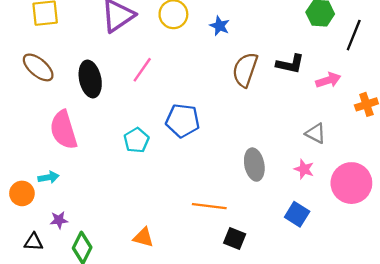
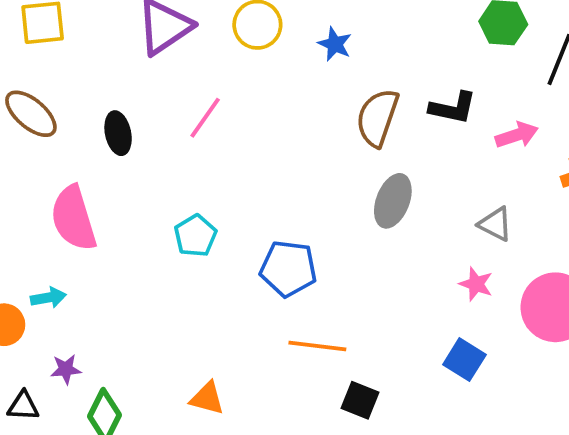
black ellipse: (90, 79) -> (118, 133), size x0.7
blue pentagon: (183, 121) -> (288, 269), moved
gray ellipse: (254, 165) -> (393, 201), moved, turned 32

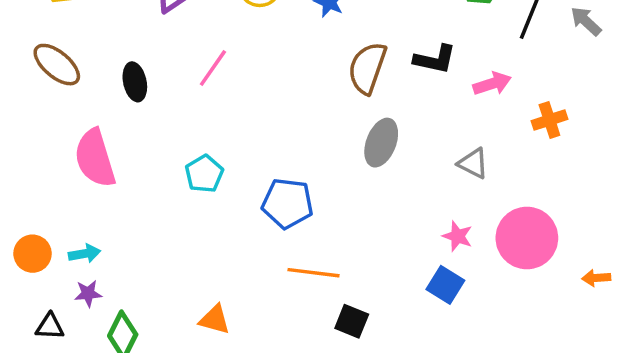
pink star: (476, 284) -> (458, 236), moved
cyan arrow: (48, 298) -> (85, 254), moved

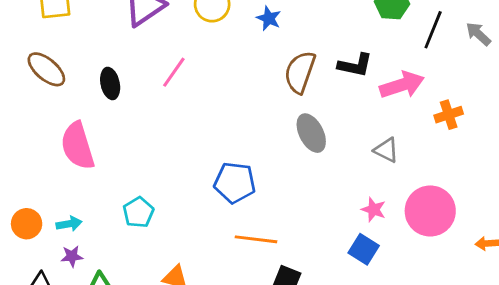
pink arrow: (492, 84) -> (402, 85), size x1.4
gray ellipse: (381, 143) -> (311, 133), turned -48
cyan pentagon: (204, 174) -> (138, 212), moved

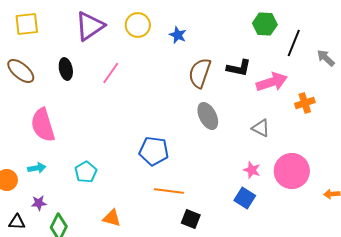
gray arrow: (478, 34) -> (326, 58), moved
black ellipse: (110, 83) -> (66, 69), moved
cyan arrow: (69, 224) -> (37, 168), moved

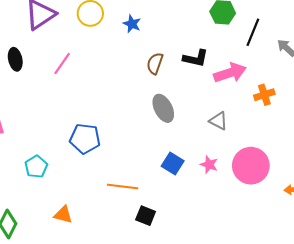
brown semicircle: (200, 73) -> (155, 63), size x0.7
blue pentagon: (154, 151) -> (85, 139), moved
blue square: (245, 198) -> (173, 164), moved

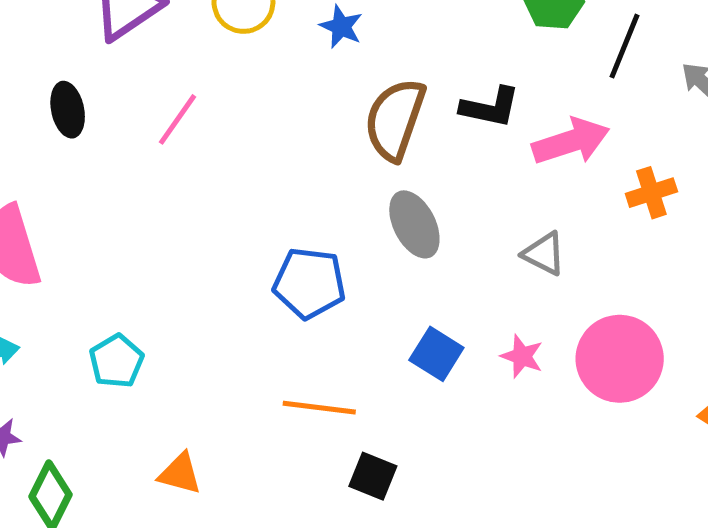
brown semicircle: (155, 63) -> (395, 119), size x1.6
blue pentagon: (85, 139) -> (309, 283), moved

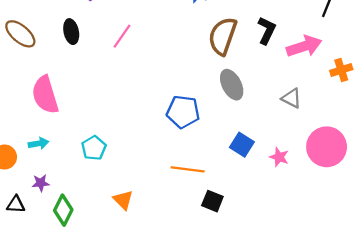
black L-shape: (490, 107) -> (267, 30), turned -76
pink star: (522, 356) -> (279, 157), moved
orange triangle: (180, 474) -> (123, 200), turned 30

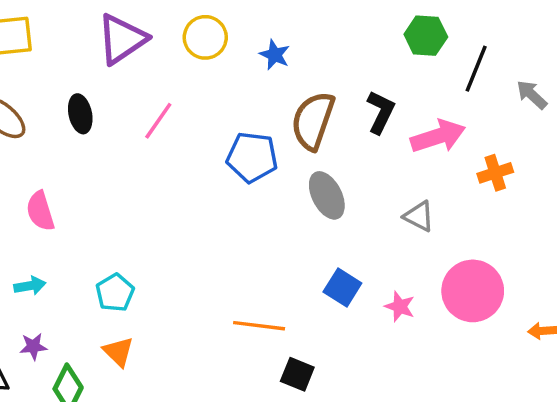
pink semicircle: (45, 95) -> (40, 211), size x0.7
blue pentagon: (183, 112) -> (252, 157), moved
orange triangle: (123, 200) -> (118, 352), moved

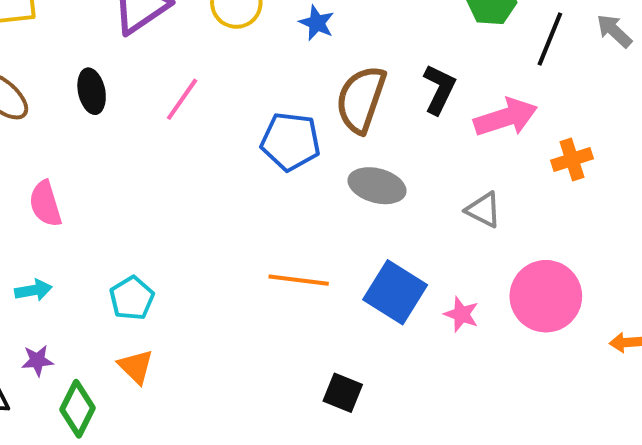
gray arrow: (532, 95) -> (614, 31), moved
gray ellipse: (327, 195) -> (377, 186), turned -48
blue square: (342, 287) -> (395, 292), size x1.4
orange line: (259, 326) -> (299, 280), moved

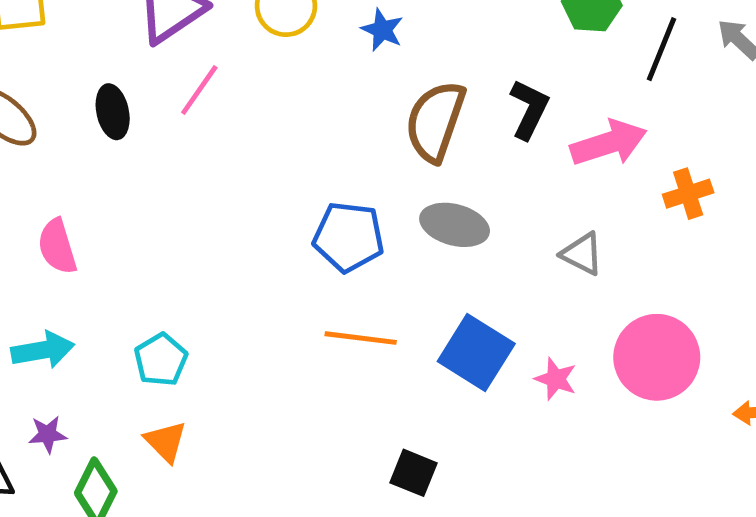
pink line: (182, 99) -> (199, 90), moved
blue pentagon: (291, 141) -> (349, 237), moved
cyan arrow: (33, 290) -> (43, 350), size x1.4

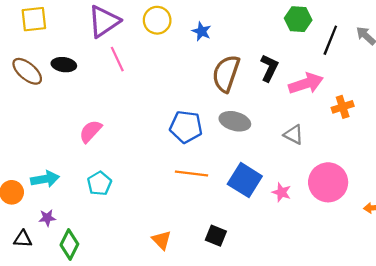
pink line: (199, 90) -> (117, 59), turned -60
black ellipse: (113, 112) -> (64, 65), moved, turned -70
pink semicircle: (57, 247) -> (91, 131), moved, turned 60
orange triangle: (166, 442) -> (162, 240), moved

